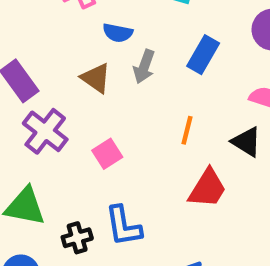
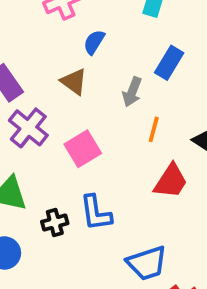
blue semicircle: (118, 33) -> (94, 42), turned 110
gray arrow: (144, 67) -> (132, 92), moved
pink square: (107, 154) -> (83, 149), size x1.4

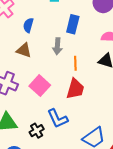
red trapezoid: (171, 181) -> (75, 89), moved

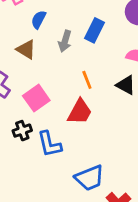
gray arrow: (57, 46) -> (65, 41), moved
orange line: (75, 63) -> (87, 80), turned -32
black cross: (37, 131) -> (22, 131), moved

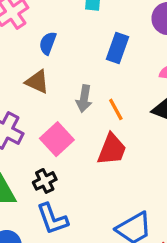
gray arrow: (65, 41) -> (84, 99), moved
blue L-shape: (49, 144) -> (52, 219), moved

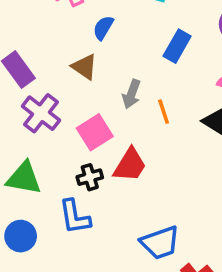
red trapezoid: (112, 149) -> (130, 165), moved
black cross: (45, 181) -> (90, 177), moved

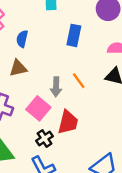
brown triangle: (85, 67) -> (18, 68), turned -30
gray arrow: (132, 94) -> (56, 87), moved

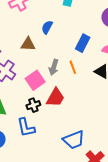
blue rectangle: (74, 35) -> (83, 43), moved
blue semicircle: (22, 39) -> (47, 27), moved

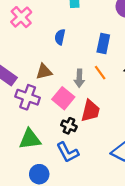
brown triangle: (28, 44) -> (44, 72), moved
black cross: (33, 105) -> (69, 126), turned -32

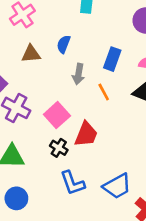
brown triangle: (44, 72) -> (31, 54), moved
gray arrow: (79, 78) -> (78, 74), moved
blue L-shape: (68, 152) -> (73, 183), moved

